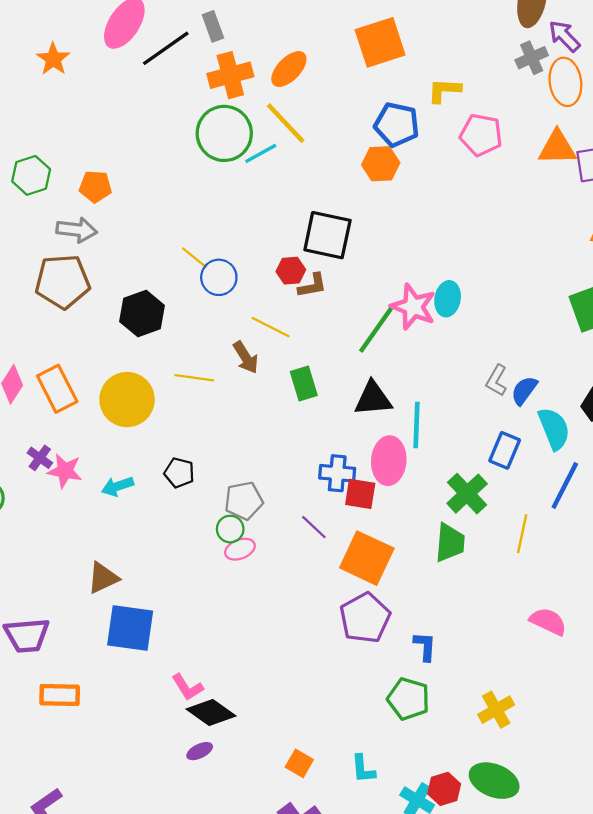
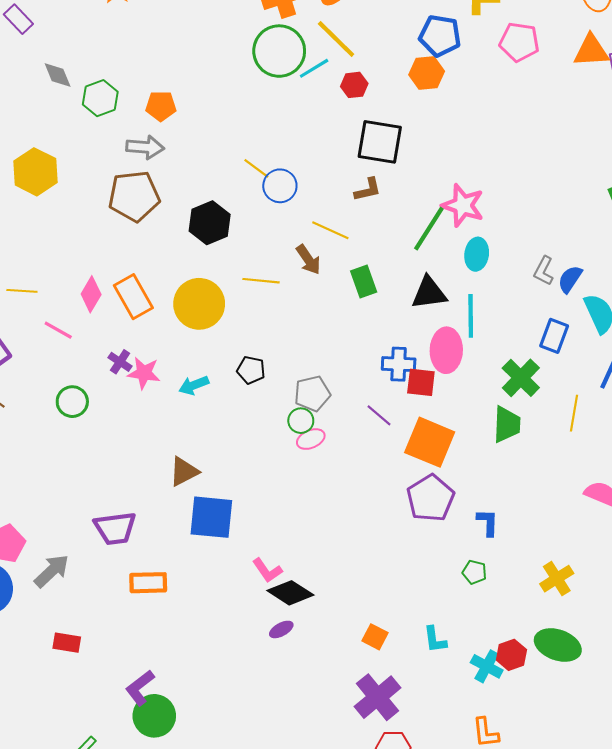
red hexagon: (291, 271) -> (354, 85), moved
cyan ellipse: (448, 299) -> (477, 254), moved
green pentagon: (408, 699) -> (474, 572), size x0.6

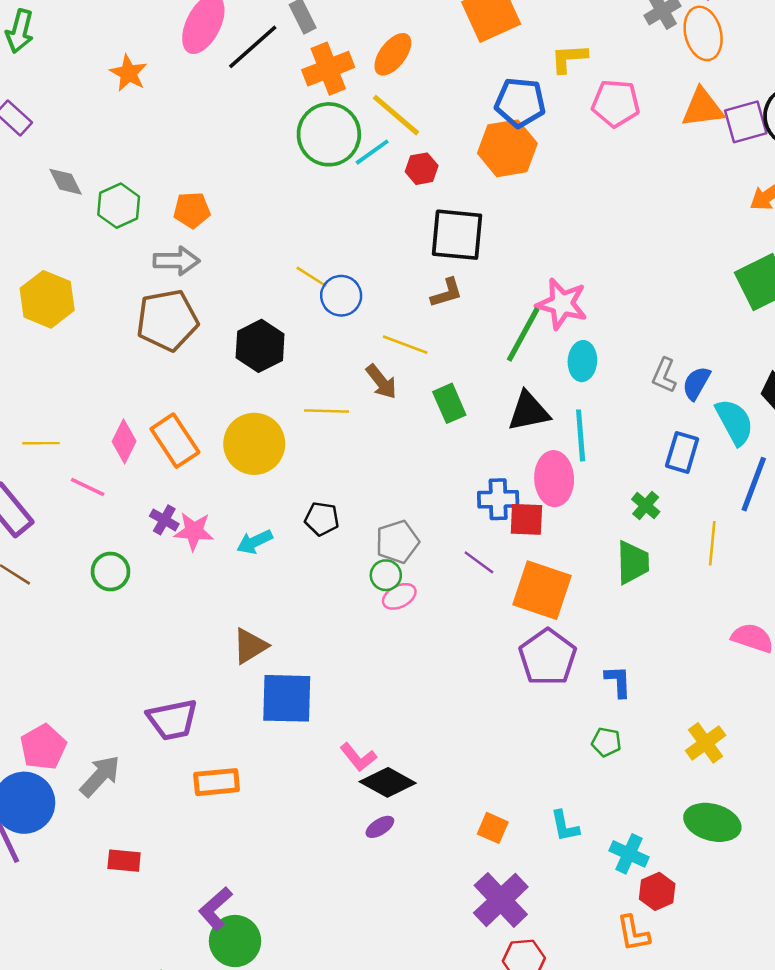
orange hexagon: (427, 73) -> (507, 148), size x1.4
green cross: (521, 378) -> (646, 505), size x0.6
red hexagon: (511, 655) -> (657, 891), moved

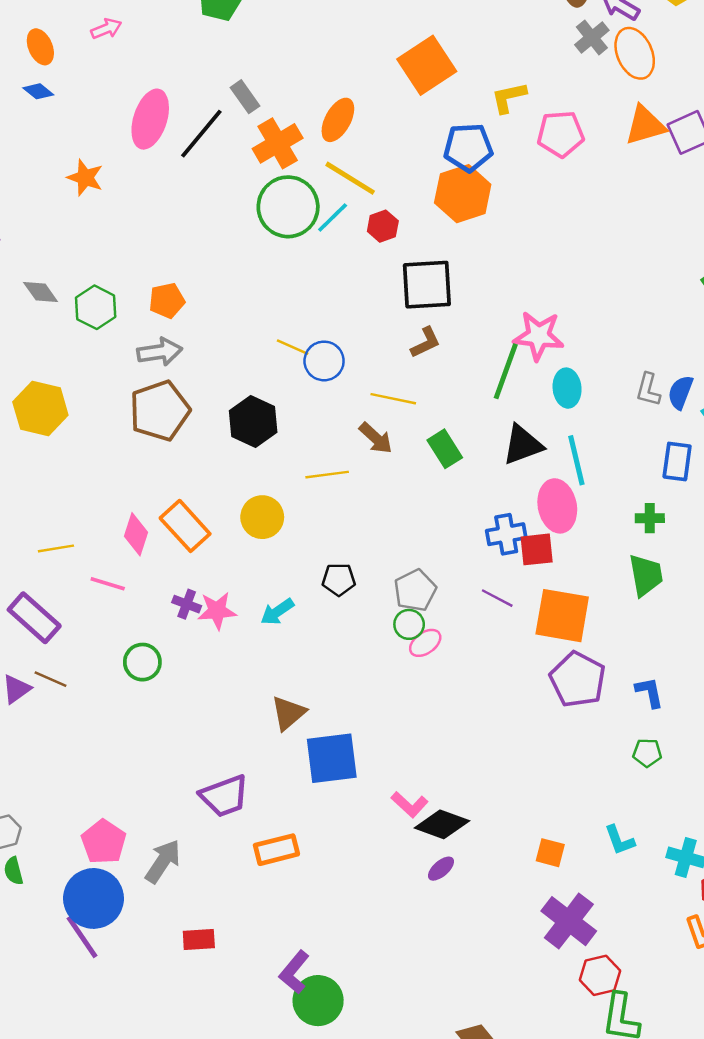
yellow circle: (254, 444) -> (262, 517), size x0.7
green cross: (646, 505) -> (650, 518), turned -32

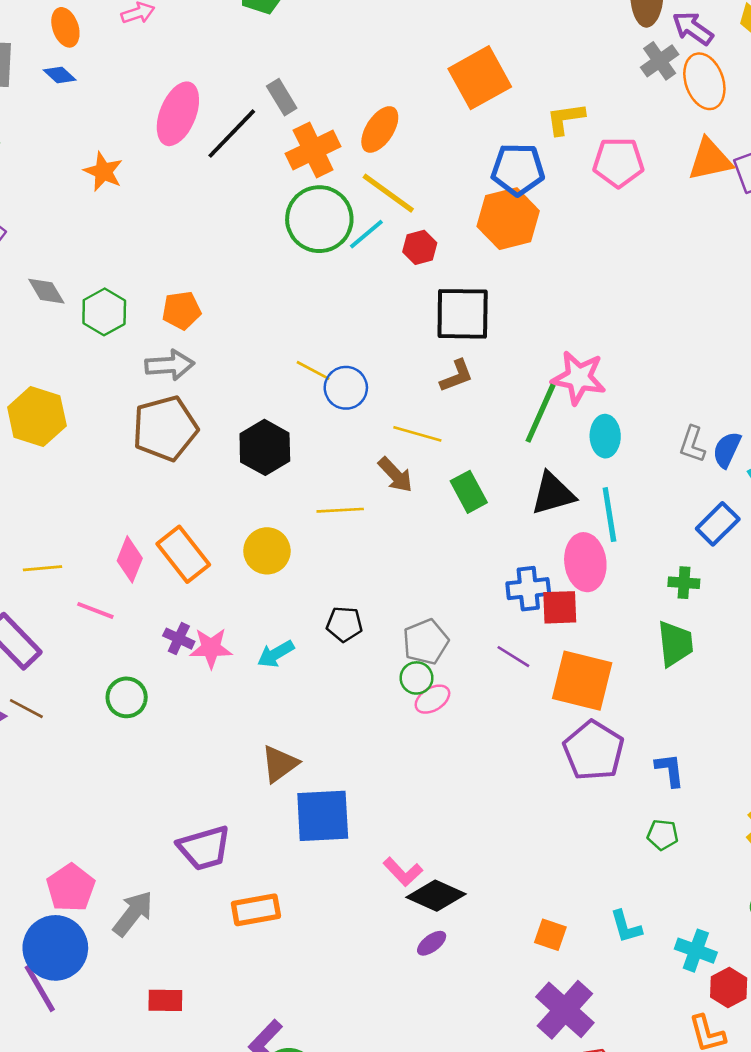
blue rectangle: (677, 461) -> (718, 524), turned 33

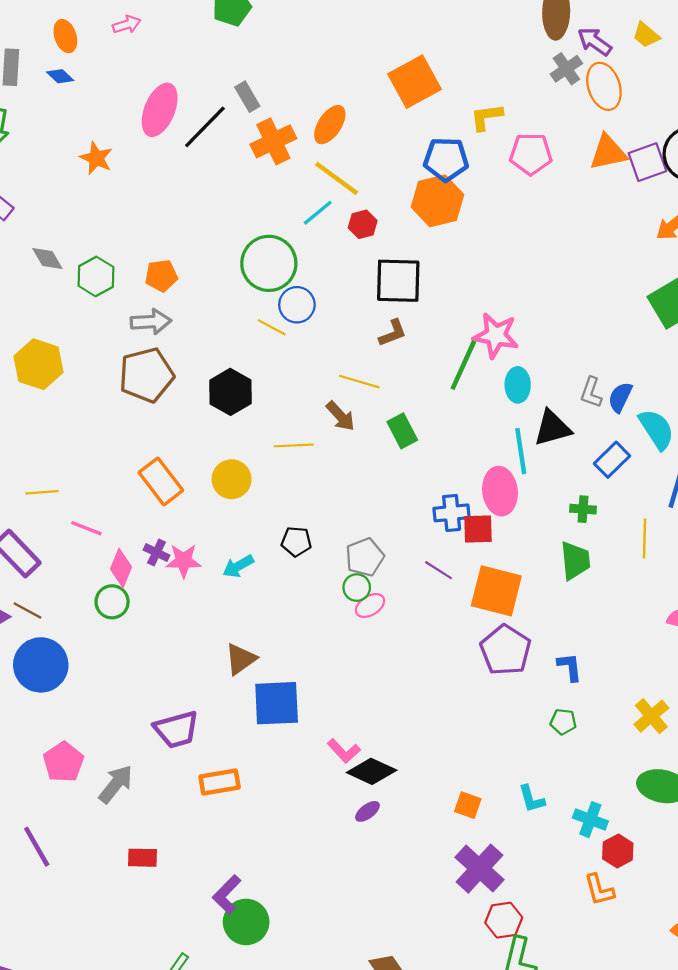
green circle: (319, 219) -> (269, 263), moved
blue circle: (346, 388) -> (297, 305), moved
black triangle: (553, 494) -> (552, 428), moved
pink diamond: (130, 559) -> (121, 568), moved
blue circle: (55, 948) -> (41, 665), moved

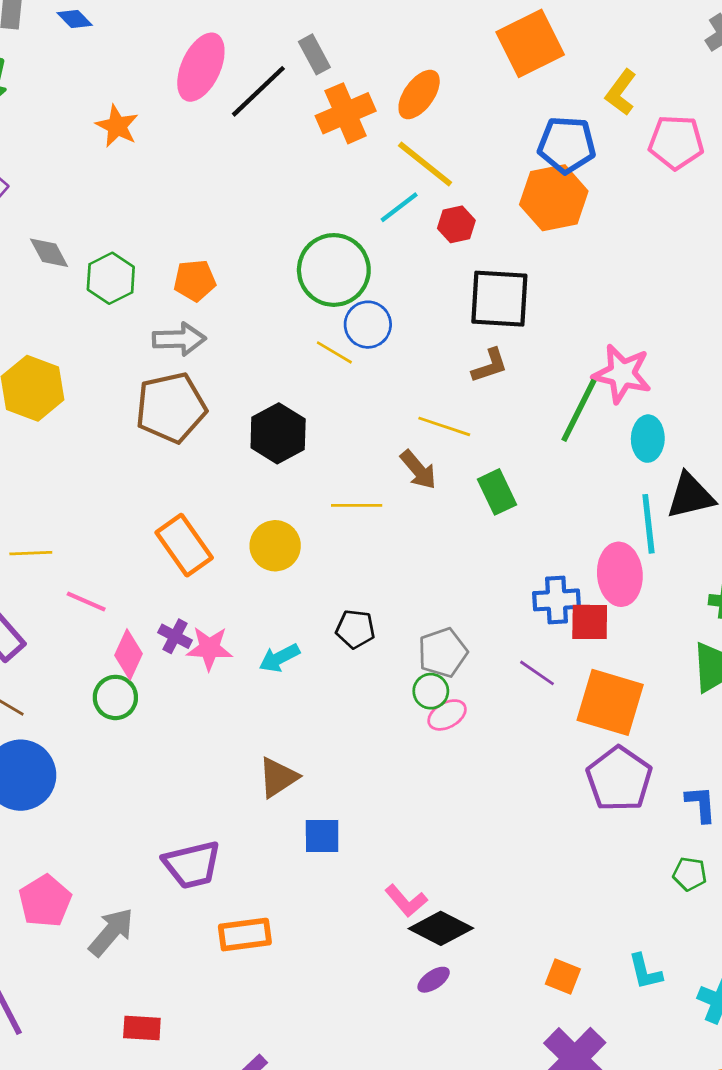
yellow L-shape: (486, 117) -> (621, 92), turned -48
blue square: (277, 703) -> (322, 836), size x0.6

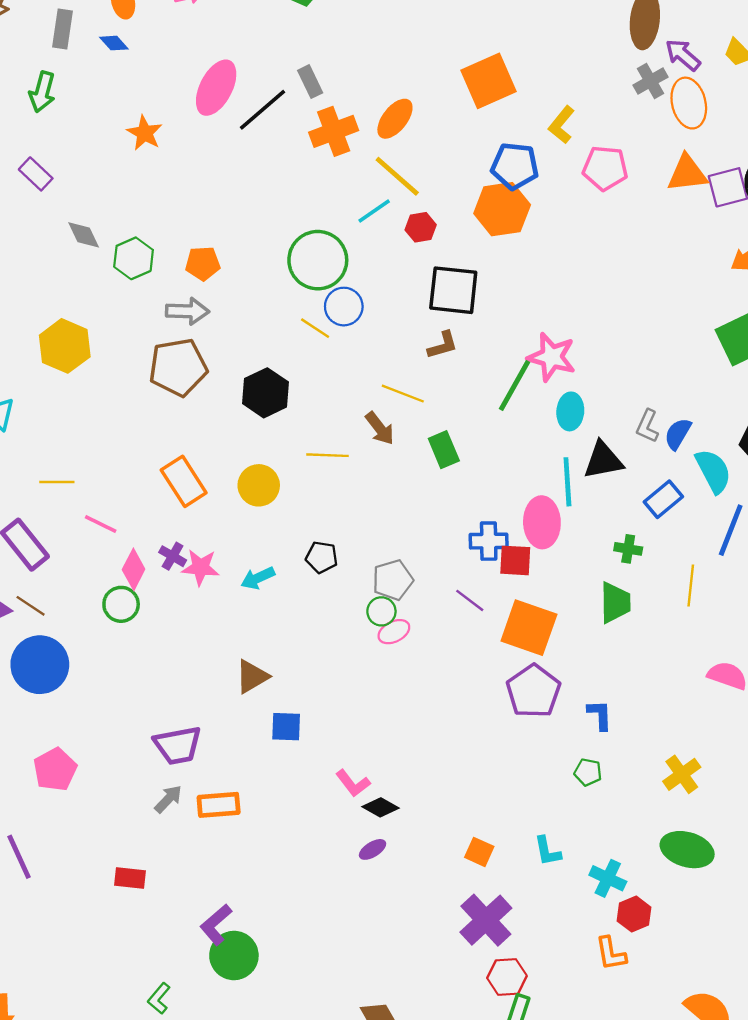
black diamond: (441, 928) -> (381, 807), size x0.7
gray arrow: (111, 932) -> (168, 799), moved, size x0.7

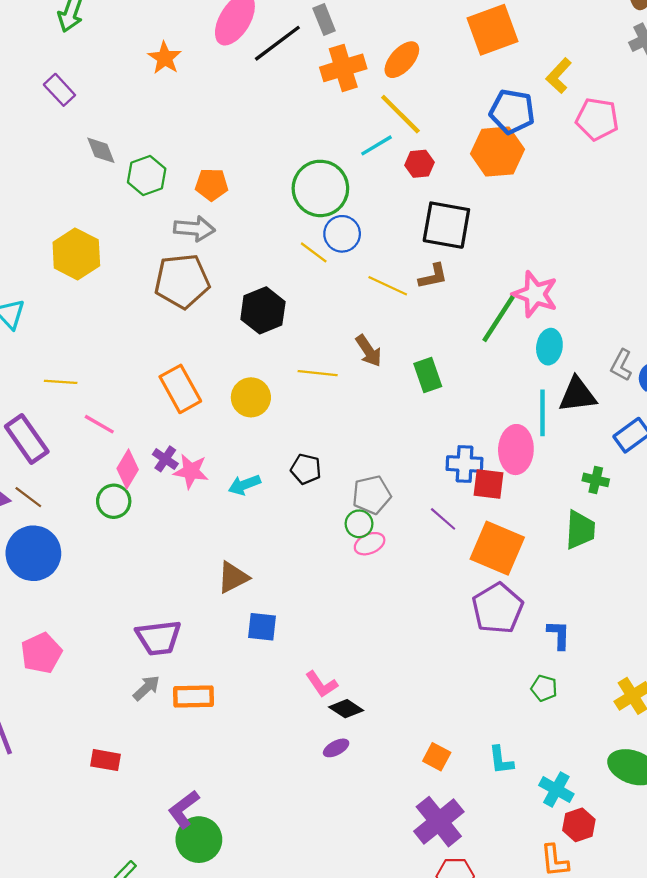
yellow line: (403, 394) -> (388, 286), moved

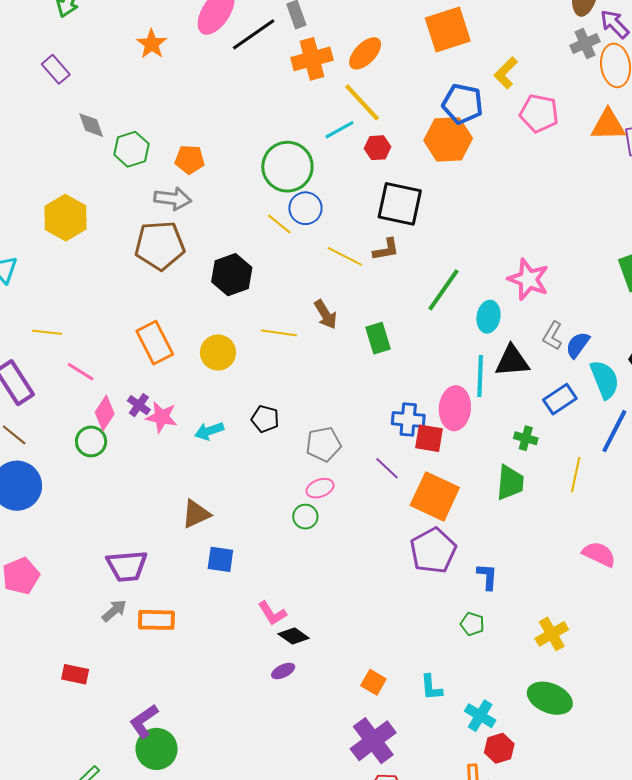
pink star: (535, 294) -> (528, 279), moved
green circle: (359, 524) -> (305, 517), moved

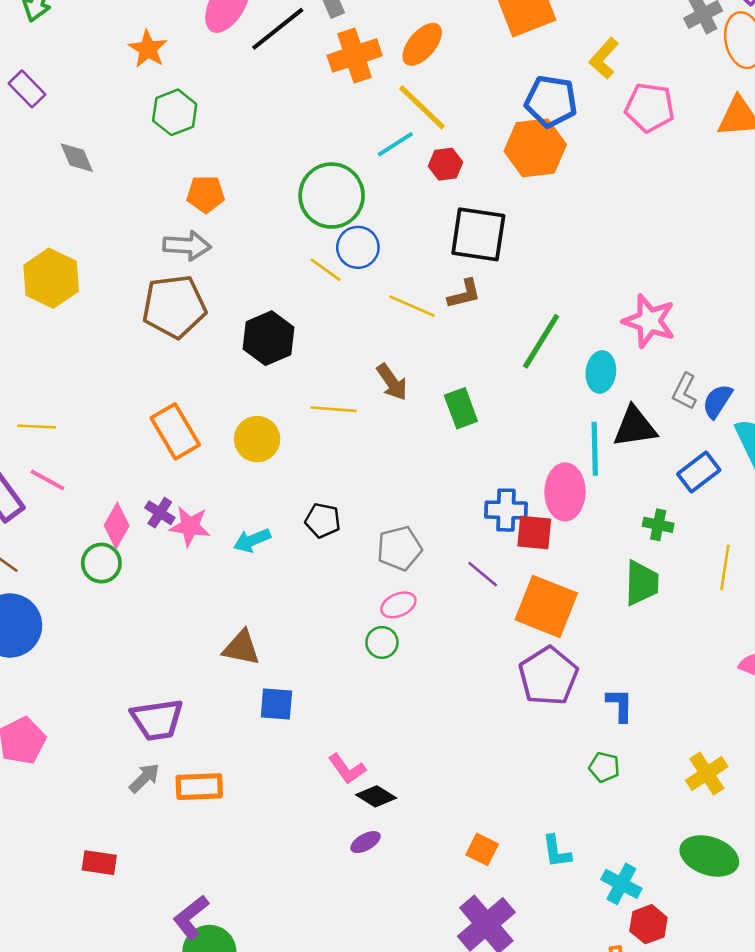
green hexagon: (131, 149) -> (175, 112), moved
pink line: (81, 372) -> (47, 480), moved
brown triangle: (196, 514) -> (241, 648), turned 40

